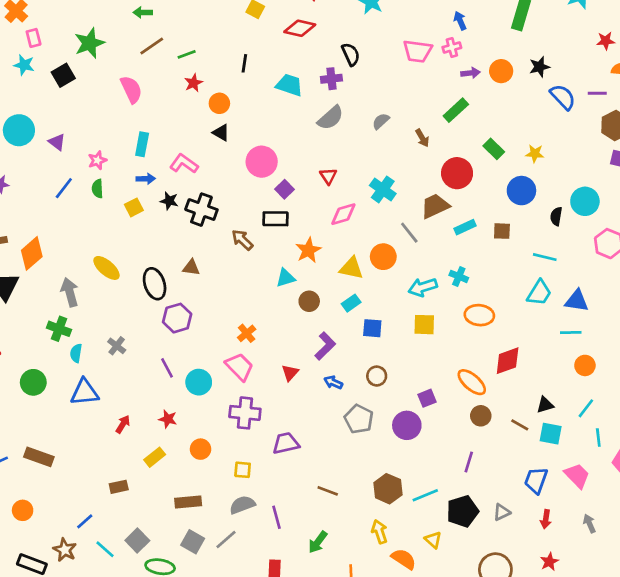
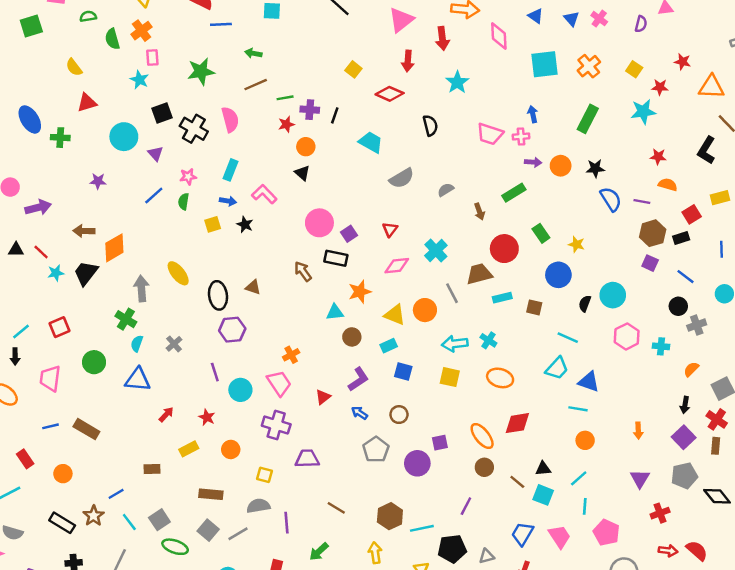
black square: (63, 75) -> (162, 113), moved
purple cross: (331, 79) -> (310, 110), moved
pink circle: (262, 162) -> (319, 223), moved
black cross: (201, 210) -> (194, 129), moved

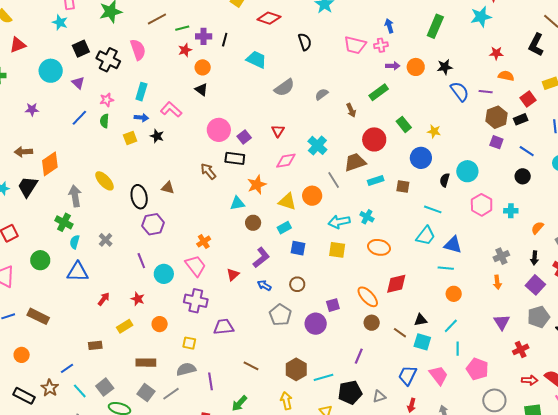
gray cross: (697, 325) -> (501, 256), moved

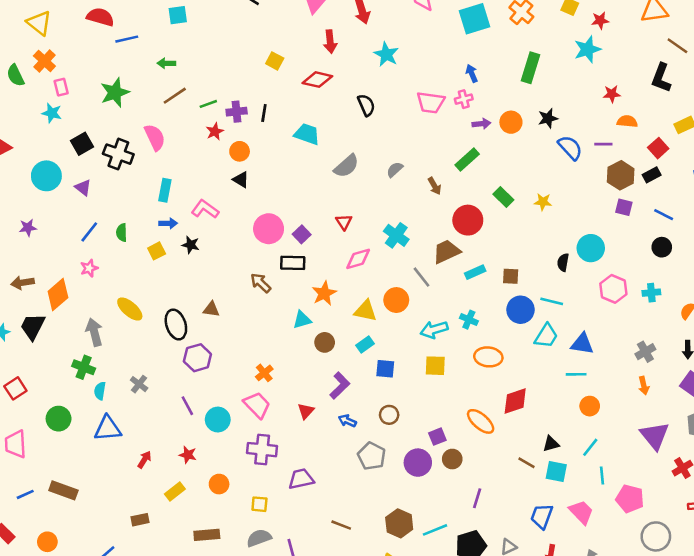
pink star: (107, 100) -> (89, 268), moved
blue circle: (421, 158) -> (521, 310), moved
purple triangle: (502, 322) -> (655, 436), size x1.4
brown circle: (372, 323) -> (452, 459), moved

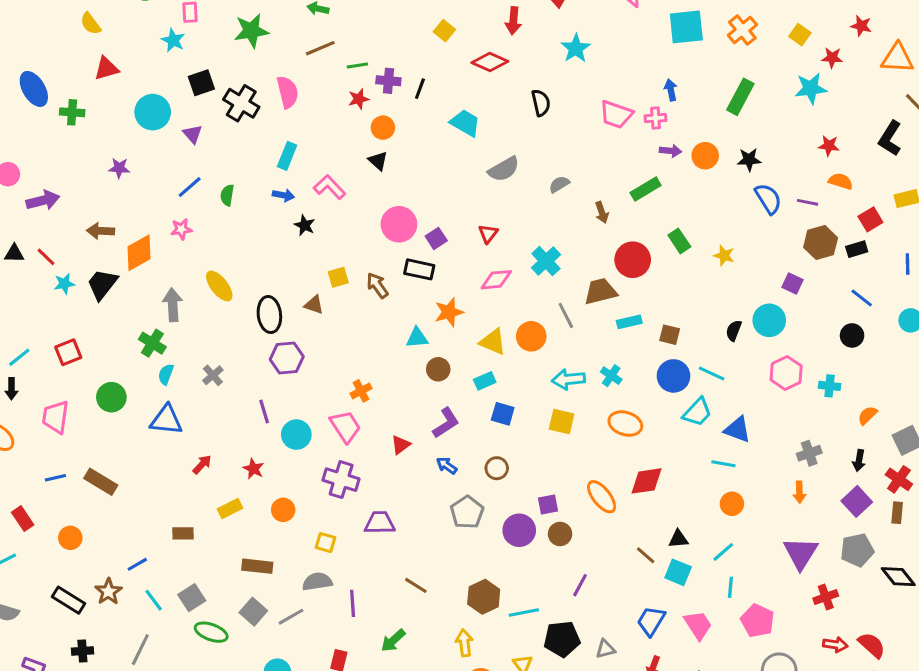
purple square: (624, 207) -> (793, 284), moved
yellow square: (157, 251) -> (338, 277), moved

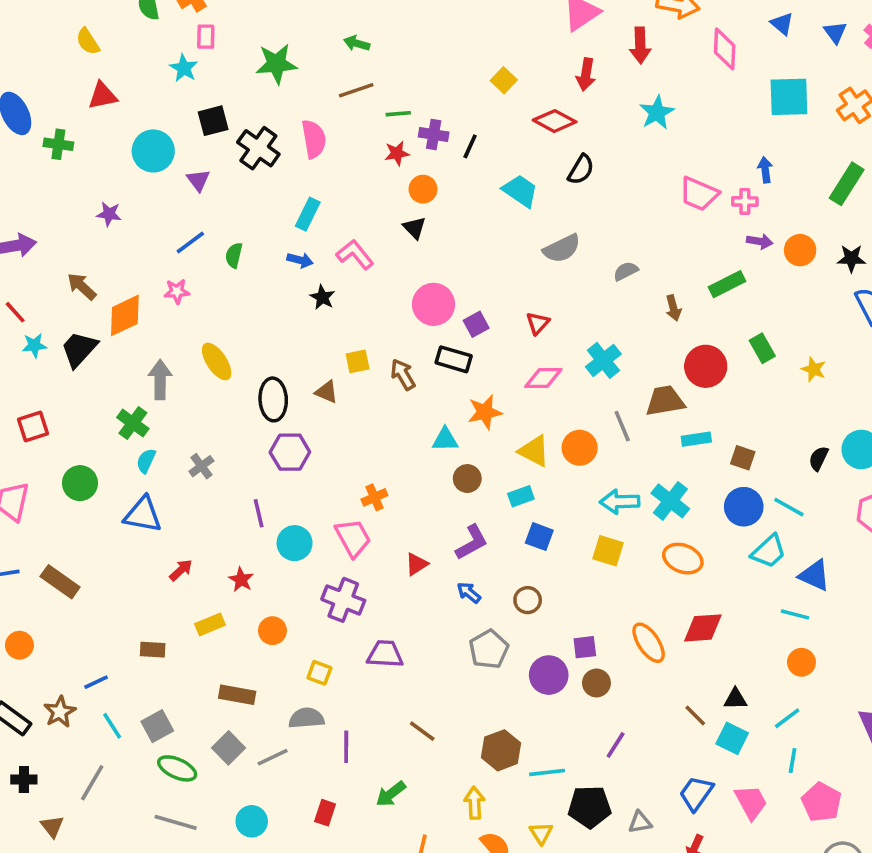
black semicircle: (541, 103) -> (581, 170), moved, turned 40
brown arrow: (101, 231) -> (82, 286), turned 36
cyan cross: (611, 376) -> (670, 501), size x1.5

